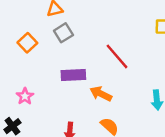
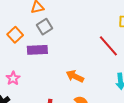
red line: (117, 56) -> (108, 46), moved
purple rectangle: (73, 75) -> (37, 50), moved

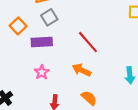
red line: (108, 46) -> (88, 42), moved
pink star: (13, 78) -> (42, 72), moved

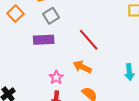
orange square: (18, 26) -> (15, 14), moved
pink star: (42, 72) -> (56, 77), moved

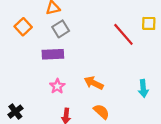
red line: (89, 40) -> (123, 34), moved
pink star: (56, 77) -> (57, 86), moved

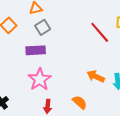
orange arrow: (94, 83) -> (96, 76), moved
pink star: (57, 86) -> (40, 79), size x1.6

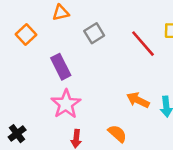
gray square: (43, 27) -> (94, 33), moved
purple rectangle: (36, 50) -> (61, 67), turned 66

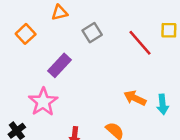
purple rectangle: (61, 67) -> (60, 65), turned 70
pink star: (66, 104) -> (43, 102), moved

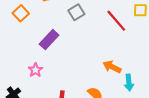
pink star: (43, 102) -> (35, 70), size x0.6
cyan arrow: (163, 104) -> (129, 83), moved

